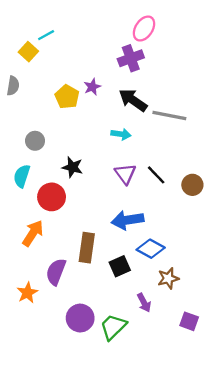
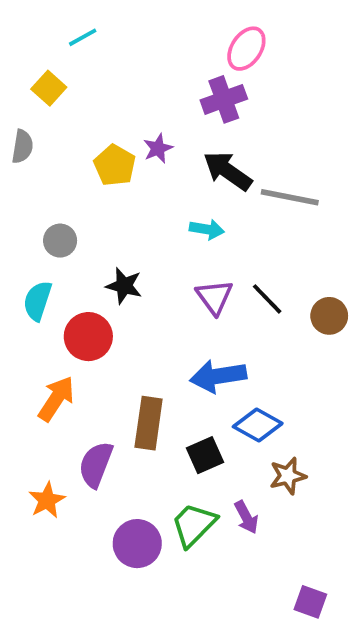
cyan line: (46, 35) -> (83, 37), moved
purple square: (189, 321) -> (310, 602), moved
green trapezoid: (113, 327) -> (194, 525), moved

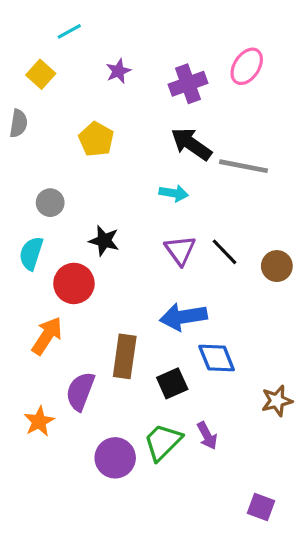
pink ellipse: (246, 49) -> (247, 66), moved
purple star: (158, 148) -> (118, 71), moved
blue diamond: (258, 425) -> (217, 358), turned 39
brown star: (288, 476) -> (277, 401), moved

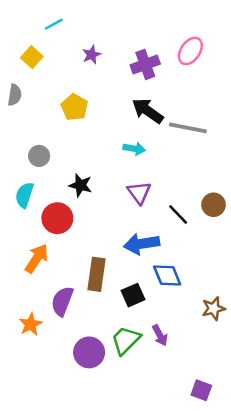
black line: (225, 252) -> (178, 215), moved

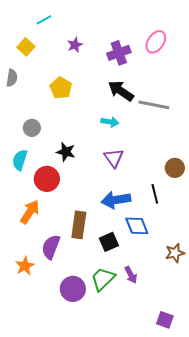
black line: (178, 215) -> (155, 194), moved, turned 30

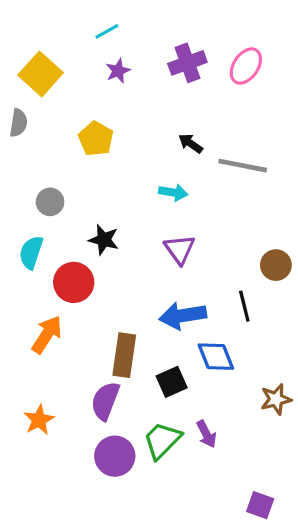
cyan line: (44, 20) -> (107, 31), moved
yellow square: (26, 47) -> (41, 74), size x1.5
purple cross: (119, 53) -> (187, 63), moved
black arrow: (121, 91) -> (191, 143), size x0.6
purple semicircle: (51, 247) -> (105, 401), moved

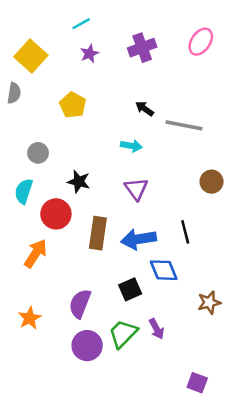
pink ellipse: (246, 66) -> (201, 42), moved
brown circle: (276, 265) -> (212, 182), moved
brown rectangle: (124, 355) -> (98, 233), moved

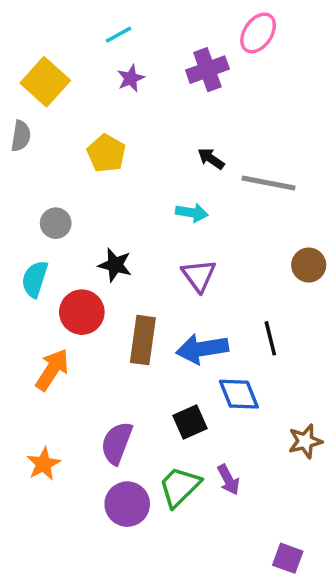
pink ellipse: (201, 42) -> (258, 33), moved

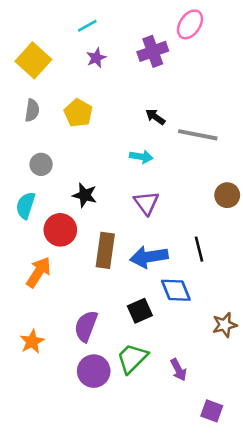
gray semicircle: (21, 136) -> (32, 110), moved
purple arrow: (228, 480) -> (178, 370), moved

